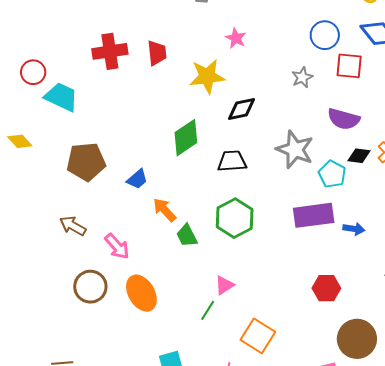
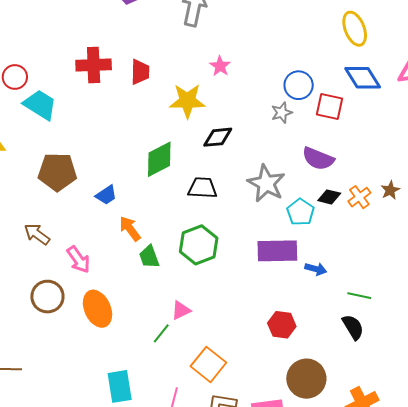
blue circle: (325, 35) -> (299, 85), moved

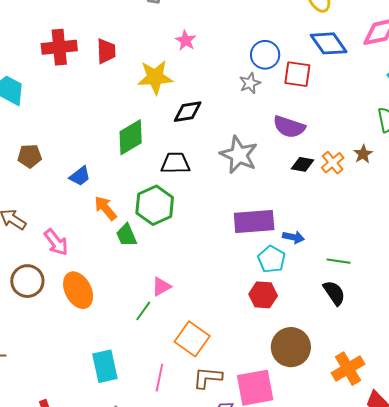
brown pentagon: (57, 172) -> (30, 156), size x0.6
cyan pentagon: (301, 212) -> (272, 259), moved
green hexagon: (199, 245) -> (155, 205), moved

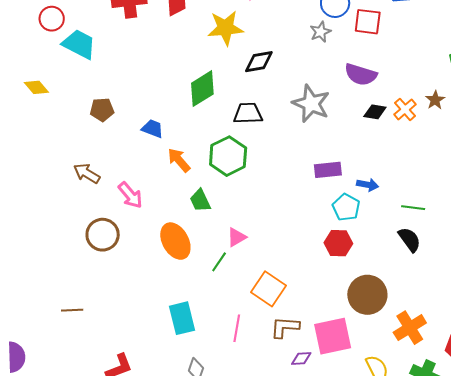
blue trapezoid: (80, 176) -> (153, 129), turned -120
purple rectangle: (254, 221) -> (328, 170), size x0.7
green trapezoid: (126, 235) -> (200, 201), moved
orange ellipse: (78, 290) -> (175, 241), moved
orange cross: (348, 369) -> (410, 328), moved

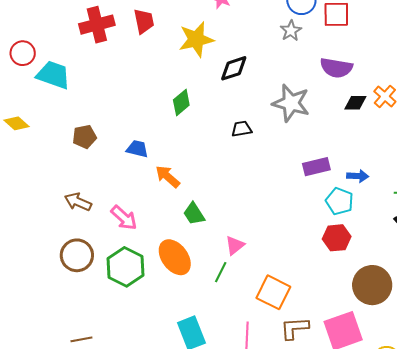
green diamond: (202, 89) -> (181, 103), size x0.7
black trapezoid: (248, 113) -> (242, 129), moved, size x0.7
green hexagon: (228, 156) -> (126, 267), moved
brown circle: (103, 235) -> (77, 255), moved

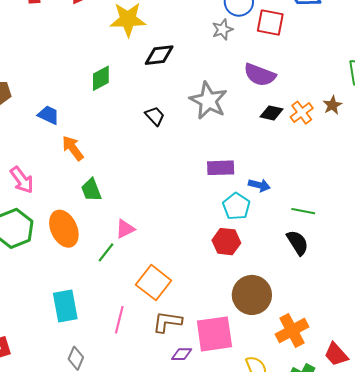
black trapezoid: (242, 129) -> (155, 116), turned 45

